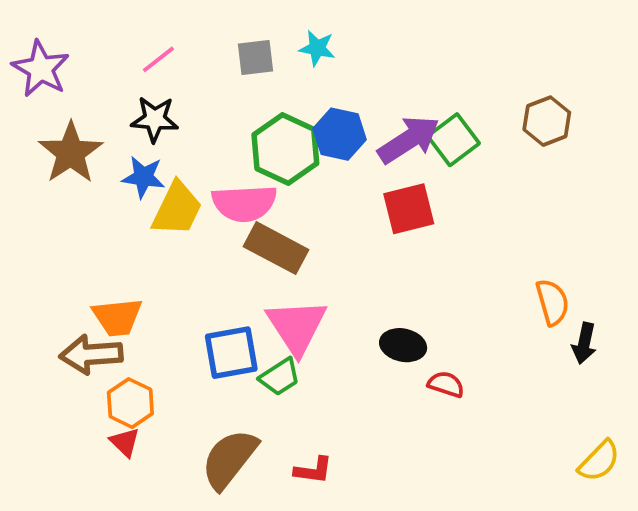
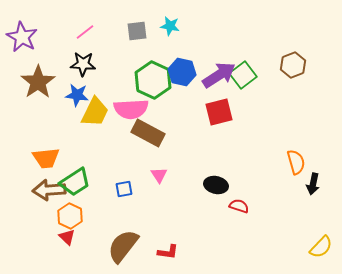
orange trapezoid: (117, 317) -> (46, 158), moved
pink triangle: (297, 326) -> (159, 175), size x0.5
blue square: (231, 353) -> (124, 189), size x0.6
green trapezoid: (280, 377) -> (75, 182), moved, size x1.4

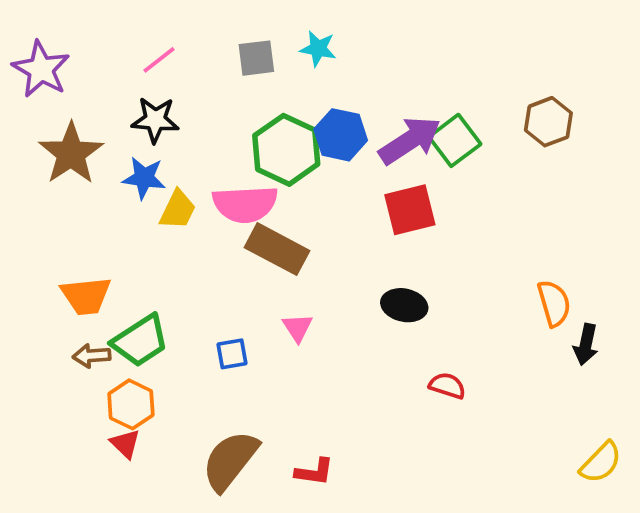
yellow trapezoid: (95, 112) -> (178, 210), size x0.7
black ellipse: (216, 185) -> (404, 305), moved
brown arrow: (49, 190) -> (92, 356), size x0.6

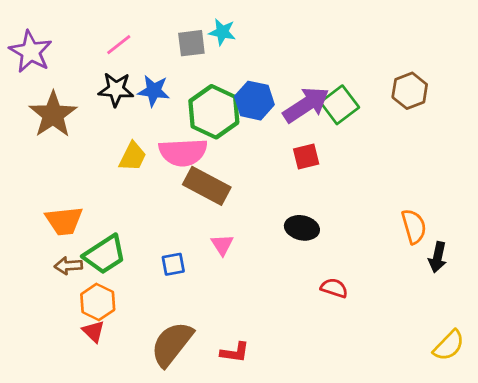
cyan star: (318, 49) -> (222, 32), moved
blue star: (144, 178) -> (154, 91), moved
red square: (410, 210) -> (306, 157), size x0.7

